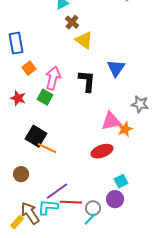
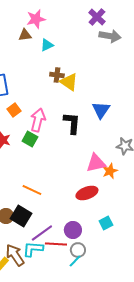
brown cross: (72, 22) -> (57, 75), moved, turned -32
black square: (36, 136) -> (21, 216), moved
purple circle: (115, 199) -> (73, 230), moved

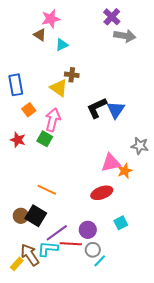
brown triangle: (25, 35) -> (40, 35), turned 40
yellow triangle: (69, 82) -> (59, 88), moved
black L-shape: (72, 123) -> (97, 108), moved, turned -120
cyan line: (75, 261) -> (100, 261), moved

